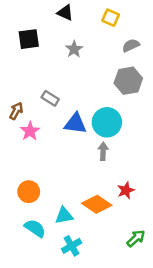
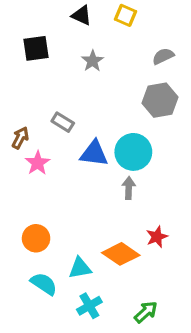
yellow square: (111, 18) -> (125, 15), moved
green arrow: (136, 238) -> (146, 312), moved

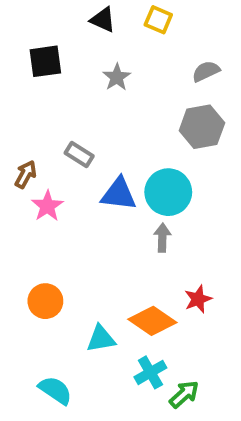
cyan semicircle: (44, 284) -> (55, 390), moved
cyan cross: (89, 306) -> (150, 372), moved

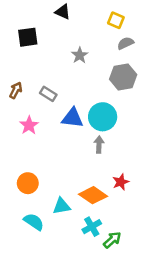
yellow square: (158, 20) -> (116, 20), moved
gray star: (117, 77) -> (80, 55), moved
brown arrow: (26, 174) -> (16, 90), moved
cyan semicircle: (55, 390) -> (34, 222), moved

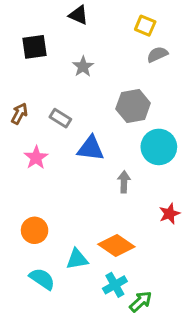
gray star: (80, 55) -> (83, 67), moved
gray hexagon: (123, 77) -> (133, 106), moved
cyan circle: (103, 117) -> (159, 147), moved
red star: (121, 182) -> (169, 214), moved

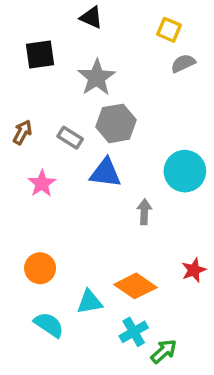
gray star: (83, 67) -> (97, 77), size x1.5
gray hexagon: (133, 106) -> (116, 123), moved
red star: (169, 214) -> (194, 270), moved

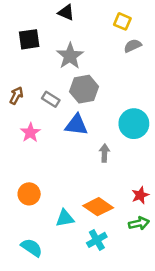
cyan semicircle: (49, 325) -> (32, 248), moved
green arrow: (164, 351) -> (139, 223), moved, turned 30

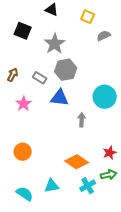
yellow square: (122, 21) -> (88, 17), moved
black square: (29, 39) -> (23, 31), turned 30
cyan triangle: (65, 218) -> (52, 186), moved
cyan cross: (97, 240) -> (88, 186), moved

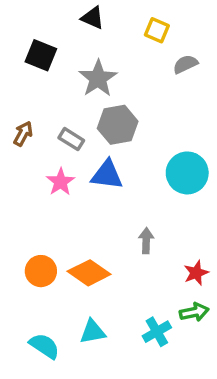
pink star: (24, 104) -> (61, 182), moved
gray arrow: (82, 120) -> (146, 241), moved
orange diamond: (77, 162) -> (89, 273), moved

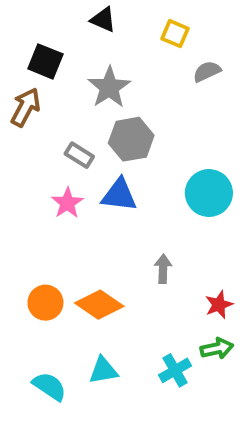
brown arrow: (23, 134) -> (26, 107), moved, size x1.4

